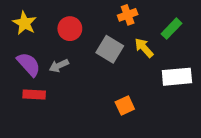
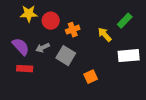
orange cross: (128, 15) -> (73, 30), moved
yellow star: (25, 23) -> (29, 14), moved, turned -30
gray square: (110, 49) -> (66, 56), moved

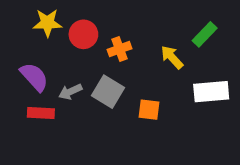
gray arrow: (43, 48) -> (70, 92), moved
orange square: (91, 77) -> (149, 110), moved, turned 32

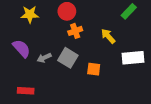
red circle: (83, 34) -> (67, 11), moved
green rectangle: (205, 34) -> (129, 11), moved
red rectangle: (41, 113) -> (26, 91), moved

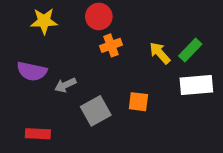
green rectangle: (129, 11) -> (190, 50), moved
purple semicircle: (22, 48) -> (32, 71), turned 144
gray square: (68, 58) -> (96, 111), moved, turned 30

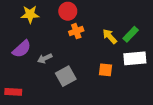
purple semicircle: (32, 71) -> (22, 49), turned -54
orange square: (138, 102) -> (106, 70), moved
red rectangle: (38, 134) -> (13, 92), moved

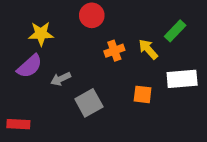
yellow star: (30, 14) -> (41, 34), moved
orange cross: (76, 31) -> (114, 51), moved
green rectangle: (131, 34) -> (175, 31), moved

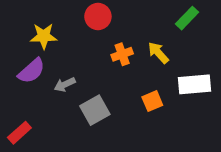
green rectangle: (175, 31) -> (187, 18), moved
orange square: (143, 94) -> (152, 101), turned -30
red rectangle: (18, 124) -> (19, 133), turned -45

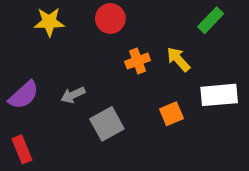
yellow star: (44, 36) -> (49, 22), moved
purple semicircle: (32, 71) -> (24, 95), moved
red rectangle: (19, 133) -> (22, 149), turned -70

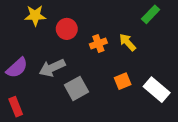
red circle: (110, 19) -> (67, 29), moved
gray arrow: (73, 95) -> (52, 68), size x1.5
white rectangle: (219, 95) -> (157, 90), moved, turned 45

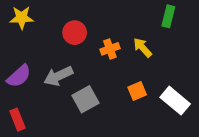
green rectangle: (151, 14) -> (168, 16), turned -30
yellow star: (35, 16) -> (22, 18), moved

